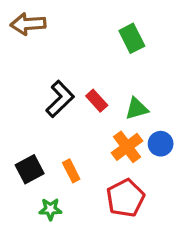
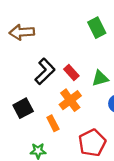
brown arrow: (28, 24) -> (22, 32), moved
orange cross: (127, 147) -> (70, 100), moved
black square: (30, 169) -> (23, 108), moved

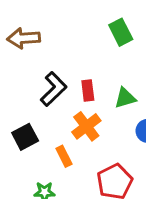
red rectangle: (71, 73) -> (88, 91), turned 35

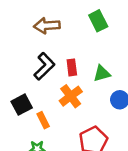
brown arrow: (24, 38) -> (47, 26), moved
orange rectangle: (64, 156) -> (43, 120), moved

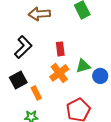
black L-shape: (44, 66) -> (23, 47), moved
green triangle: (102, 73) -> (83, 66), moved

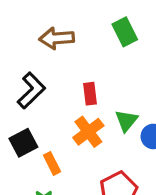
green triangle: (83, 66) -> (126, 121), turned -35

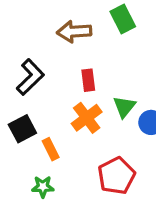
brown arrow: (57, 38) -> (74, 32), moved

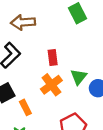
brown arrow: (74, 32) -> (23, 22), moved

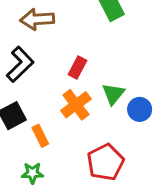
red rectangle: (53, 58) -> (78, 67), turned 35

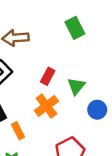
green triangle: (113, 94) -> (76, 86), moved

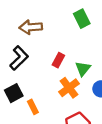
orange cross: (46, 106) -> (69, 88), moved

